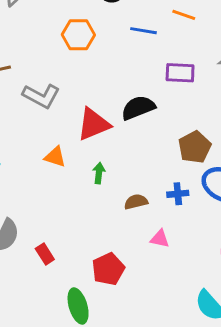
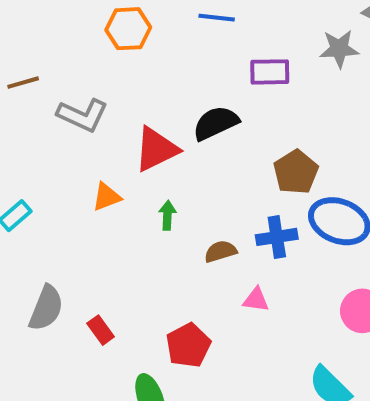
orange triangle: (55, 157) -> (107, 197), turned -35
blue cross: (178, 194) -> (277, 237), size x1.4

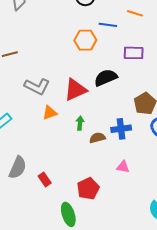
orange hexagon: (128, 29) -> (85, 40), moved
gray L-shape: (83, 115) -> (37, 86), moved
blue cross: (277, 237) -> (121, 129), moved
brown semicircle: (220, 251) -> (97, 138), moved

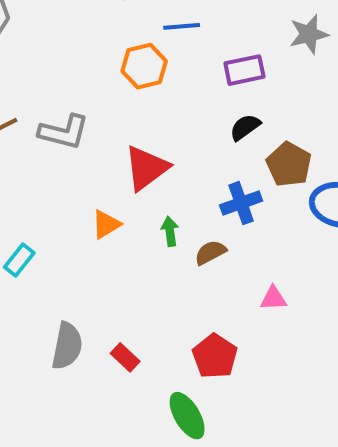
black semicircle: (106, 78) -> (245, 127), moved, size x0.7
gray L-shape: (37, 86) -> (64, 132), moved
blue cross: (121, 129) -> (241, 203), moved

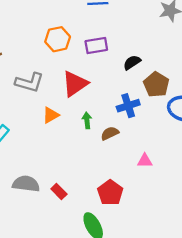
orange hexagon: (144, 66) -> (58, 39), moved
purple rectangle: (244, 70) -> (96, 46), moved
gray L-shape: (64, 132) -> (29, 82), moved
gray semicircle: (67, 346) -> (26, 184), turned -96

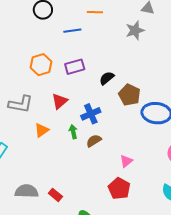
red triangle: (75, 84) -> (60, 101), size x0.7
blue cross: (128, 106) -> (91, 114), moved
pink triangle: (145, 161) -> (126, 161), turned -32
red pentagon: (110, 193) -> (119, 188), moved

